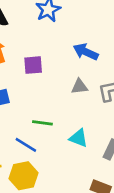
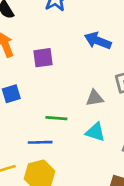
gray triangle: (80, 87) -> (95, 98), moved
blue line: (26, 145) -> (40, 142), turned -30

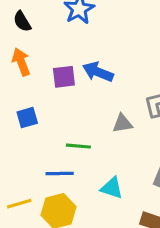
blue arrow: (98, 41) -> (98, 72), moved
cyan triangle: (95, 132) -> (112, 188), moved

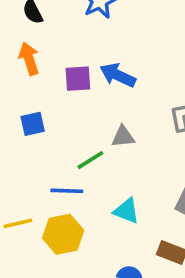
gray triangle: (122, 124) -> (123, 137), moved
green line: (78, 146) -> (90, 160), turned -40

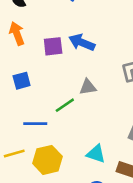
blue line: (67, 191) -> (35, 124), moved
cyan triangle: (126, 211) -> (96, 154), moved

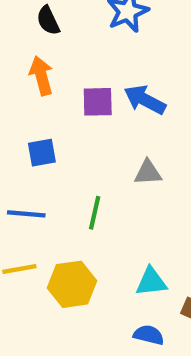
green line: (65, 105) -> (95, 213), moved, turned -48
blue line: (35, 124) -> (26, 214), moved
cyan triangle: (96, 154) -> (151, 282), turned -30

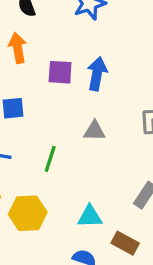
blue arrow: (145, 100) -> (97, 74), turned 68

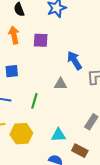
purple square: (60, 72) -> (41, 40), moved
blue arrow: (97, 74) -> (74, 60), moved, turned -42

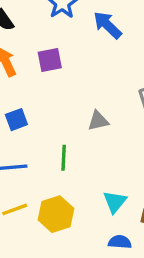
blue arrow: (74, 60) -> (107, 25), moved
cyan triangle: (58, 135) -> (115, 202), turned -35

